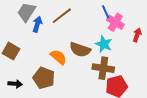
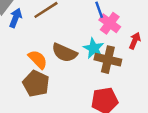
brown cross: (103, 68) -> (108, 60), moved
brown pentagon: (44, 78) -> (36, 84), moved

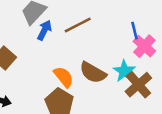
brown cross: (108, 60) -> (138, 85), turned 30

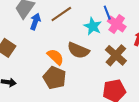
cyan star: (124, 71) -> (93, 26), moved

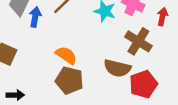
brown semicircle: (78, 50) -> (117, 68), moved

